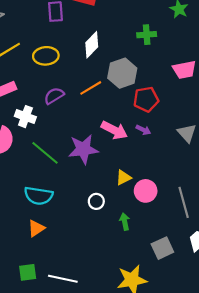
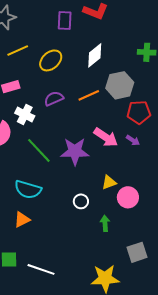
yellow ellipse: (46, 56) -> (51, 60), turned -45

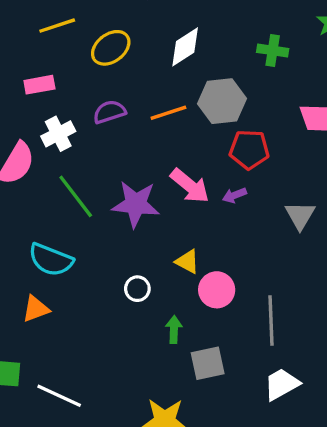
white cross: (25, 115) -> (58, 134), turned 30
purple arrow: (133, 140) -> (235, 195), turned 120
yellow triangle: (109, 182) -> (187, 262), turned 42
gray square: (137, 252) -> (208, 363), moved

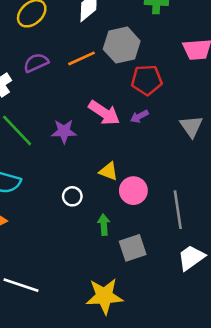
purple star: (136, 204) -> (64, 131), size x0.7

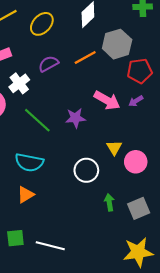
yellow triangle: (109, 171) -> (114, 148), turned 42
white circle: (72, 196) -> (86, 170), size x1.5
green arrow: (104, 225) -> (109, 202), moved
yellow star: (104, 296) -> (138, 252), moved

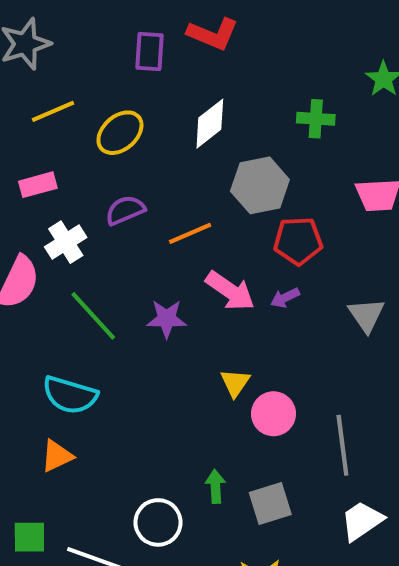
orange line: (85, 57) -> (190, 233), moved
white circle: (86, 170) -> (158, 522), moved

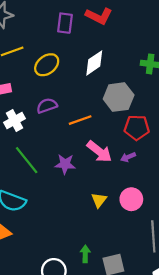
pink circle: (273, 414) -> (131, 199), moved

